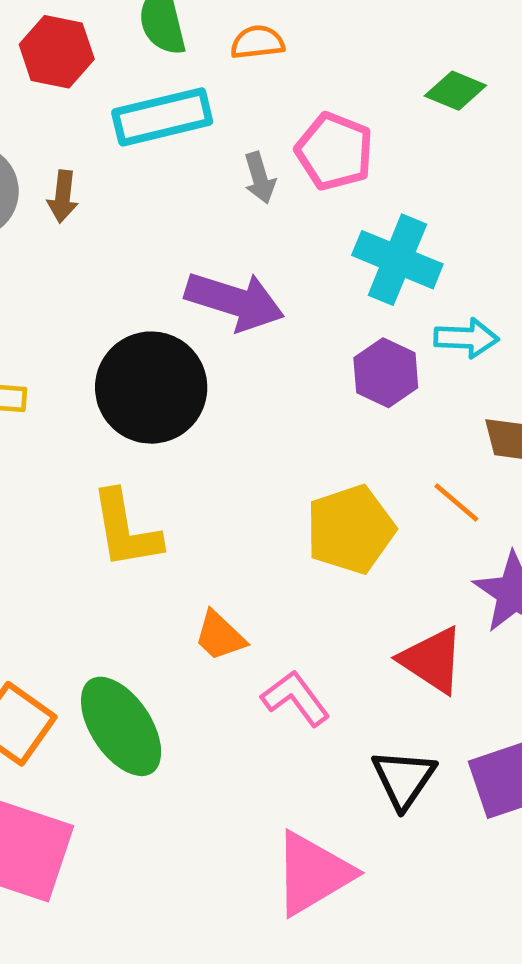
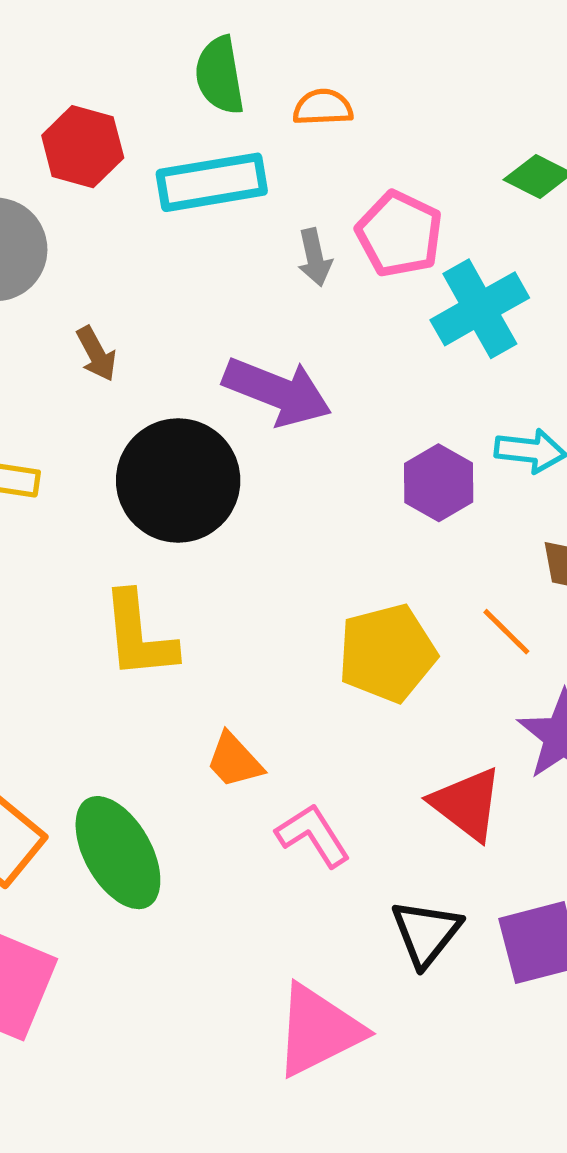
red hexagon: (57, 52) -> (83, 147), moved
brown arrow: (63, 197) -> (96, 354), moved, turned -39
cyan cross: (397, 260) -> (480, 309), moved, turned 34

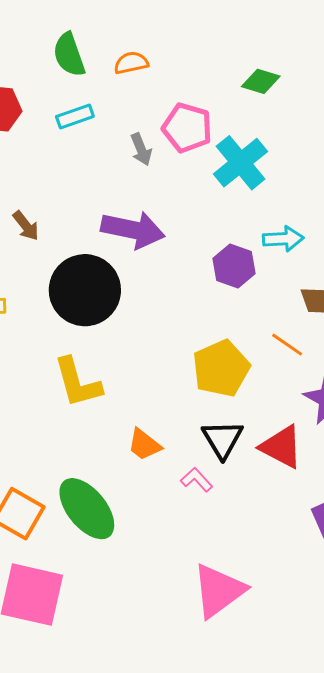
cyan rectangle: (212, 182) -> (75, 117), size x0.6
pink L-shape: (313, 835) -> (197, 480), size x0.7
black triangle: (426, 933) -> (222, 439), moved

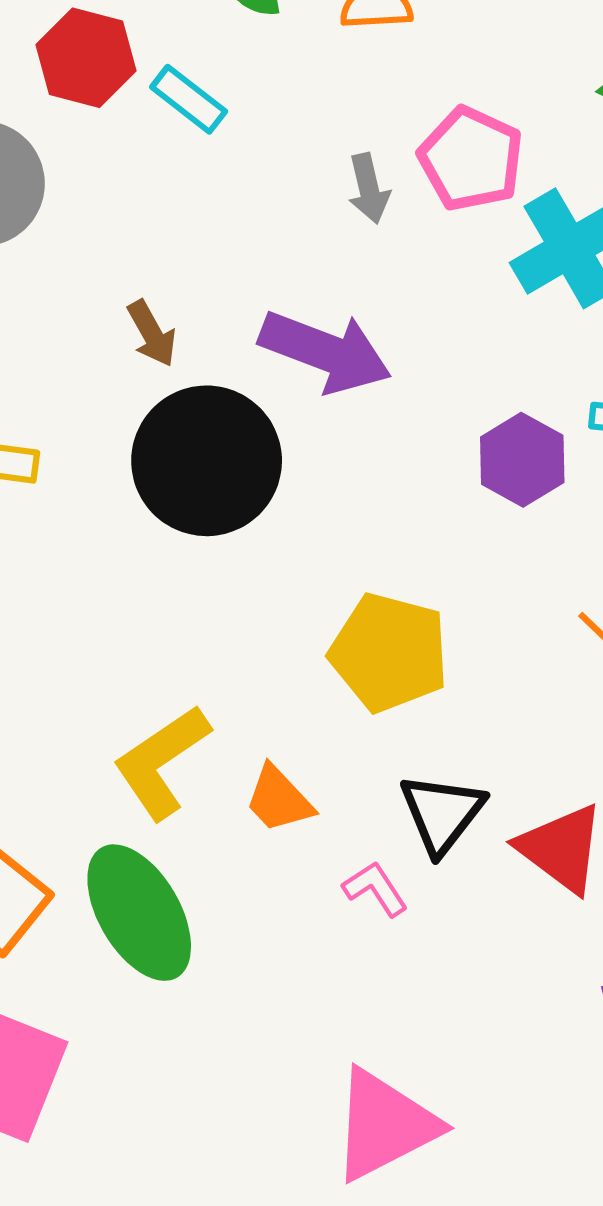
cyan rectangle: (75, 117) -> (189, 99), moved, turned 48
brown arrow: (26, 226) -> (152, 333), moved
yellow pentagon: (221, 368) -> (389, 653), moved, turned 30
yellow L-shape: (78, 383) -> (162, 762), moved, turned 62

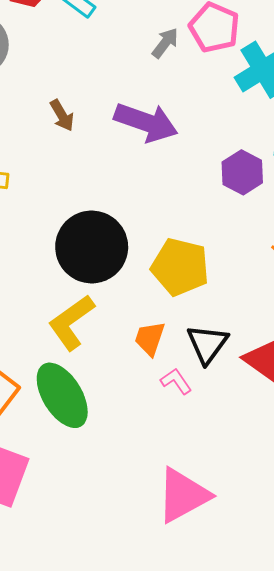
gray arrow: (369, 188) -> (165, 43), turned -128
black circle: (207, 461) -> (92, 247), moved
orange trapezoid: (279, 799) -> (150, 338), moved, turned 63

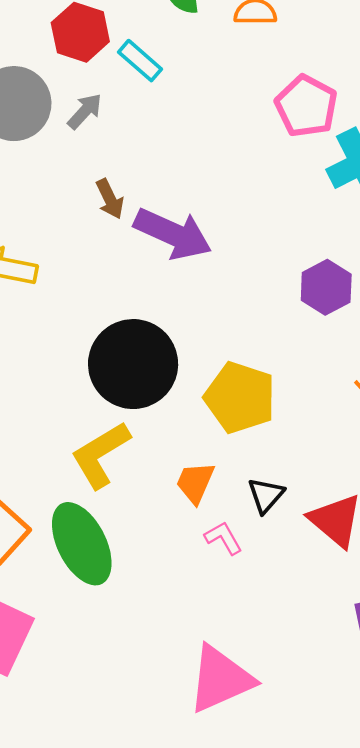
gray arrow: (165, 43) -> (85, 111), moved
purple arrow: (146, 122) -> (173, 234), moved
black triangle: (207, 344) -> (266, 495), size x0.7

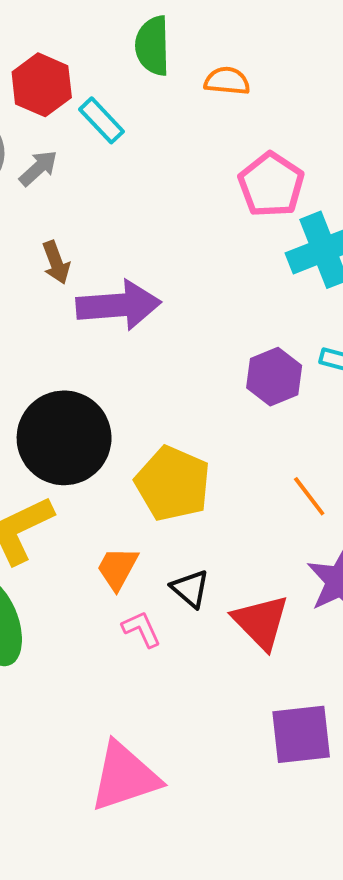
purple arrow: (173, 234) -> (119, 305), turned -34
black triangle: (266, 495) -> (190, 589), turned -36

